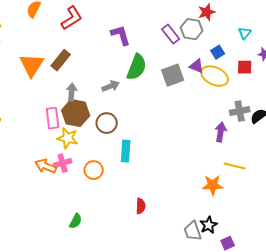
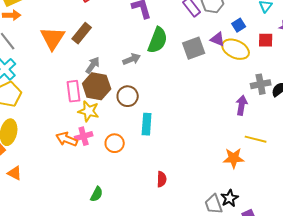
gray arrow: (72, 92) -> (93, 65), turned 30

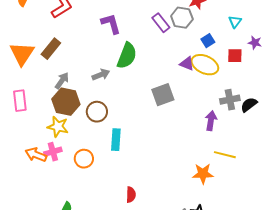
purple triangle: (218, 39) -> (187, 64), moved
gray square: (194, 48) -> (163, 95), moved
pink rectangle: (74, 91) -> (20, 101), moved

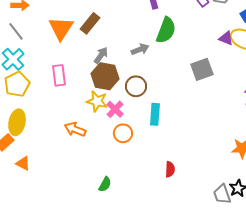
pink cross: (53, 152) -> (115, 109), moved, turned -30

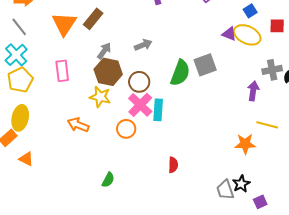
green semicircle: (166, 30) -> (180, 73), moved
pink cross: (115, 109) -> (140, 105), moved, size x1.4

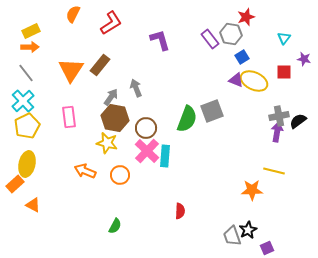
blue square: (250, 11) -> (242, 57), moved
gray arrow: (143, 45) -> (136, 88), moved, turned -90
purple arrow: (253, 91) -> (277, 132), moved
orange circle: (126, 129) -> (120, 175), moved

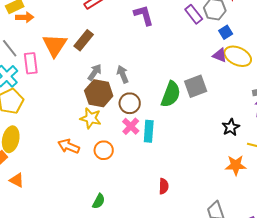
orange arrow: (30, 47) -> (25, 17), moved
gray arrow: (136, 88) -> (123, 74), moved
pink rectangle: (69, 117) -> (31, 63), moved
pink cross: (147, 151) -> (131, 126), size x0.7
black star: (248, 230) -> (231, 127), moved

